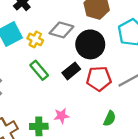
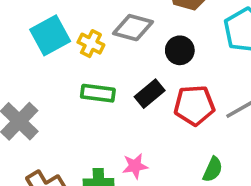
black circle: (90, 44) -> (180, 50), size x0.6
green rectangle: (39, 70) -> (98, 93), turned -42

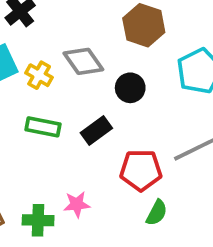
gray diamond: (133, 28) -> (83, 61), turned 36
red pentagon: (194, 105) -> (141, 170), moved

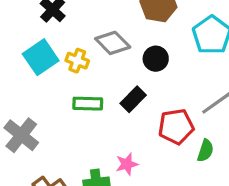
green semicircle: (157, 213) -> (205, 151), moved

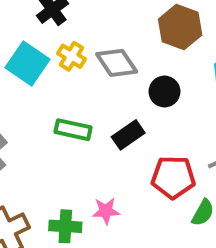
cyan square: (41, 57) -> (27, 64), turned -32
yellow cross: (77, 61) -> (71, 56), moved

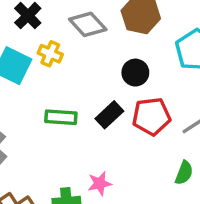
gray diamond: (117, 63) -> (88, 24), moved
red pentagon: (173, 177) -> (151, 116), moved

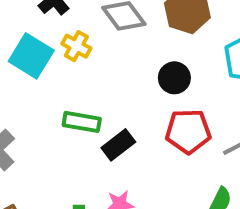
black rectangle: (109, 115) -> (118, 145), moved

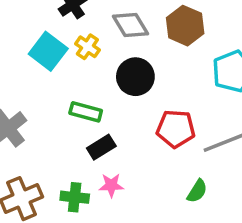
black circle: (174, 78) -> (135, 77), moved, size x1.4
black rectangle: (118, 145) -> (101, 147), moved

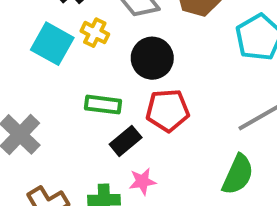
red pentagon: (176, 129) -> (168, 110), moved
green semicircle: (197, 191) -> (238, 174), size x1.5

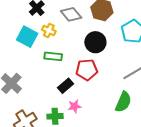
black circle: (152, 58) -> (95, 42), moved
green rectangle: (103, 105) -> (53, 56), moved

